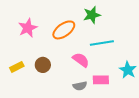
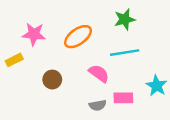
green star: (92, 15) -> (125, 19), moved
pink star: (28, 28) -> (34, 34), turned 30
yellow rectangle: (17, 67) -> (14, 60), moved

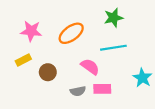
yellow rectangle: (14, 60) -> (23, 60), moved
pink rectangle: (123, 98) -> (102, 89), moved
gray semicircle: (98, 105) -> (78, 91), moved

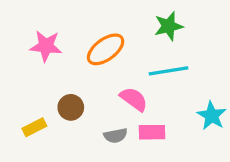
yellow rectangle: (23, 60) -> (34, 127), moved

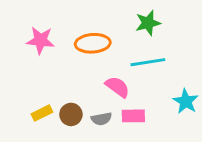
orange ellipse: (106, 49) -> (93, 43), turned 32
brown circle: (71, 107) -> (71, 114), moved
yellow rectangle: (34, 127) -> (42, 113), moved

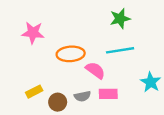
orange ellipse: (93, 43) -> (71, 54), moved
brown circle: (71, 114) -> (58, 102), moved

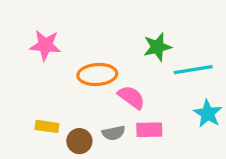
green star: (120, 19) -> (157, 47), moved
cyan line: (120, 50) -> (193, 70), moved
yellow rectangle: (34, 92) -> (47, 126), turned 35

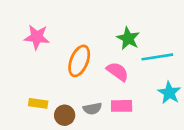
green star: (157, 47) -> (128, 38), turned -30
orange ellipse: (97, 74) -> (79, 61), turned -64
pink semicircle: (131, 97) -> (118, 72), moved

